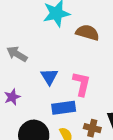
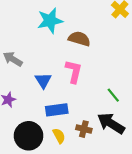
pink L-shape: (82, 84) -> (74, 71), moved

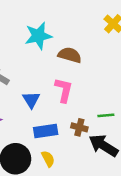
green line: (113, 95) -> (106, 115), turned -56
brown cross: (84, 129) -> (79, 127), moved

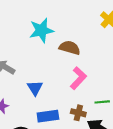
pink L-shape: (64, 90) -> (78, 78), moved, turned 30

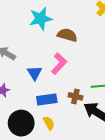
pink L-shape: (78, 78) -> (59, 64), moved

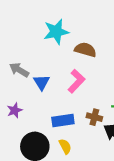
blue triangle: (34, 73) -> (42, 82), moved

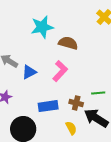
blue triangle: (42, 82) -> (29, 72), turned 35
yellow semicircle: (65, 146) -> (71, 128), moved

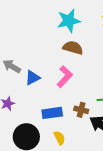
cyan star: (42, 27) -> (69, 21), moved
yellow semicircle: (71, 128) -> (59, 138), moved

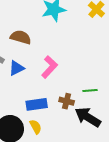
brown semicircle: (73, 48) -> (21, 37), moved
yellow semicircle: (59, 138) -> (36, 127), moved

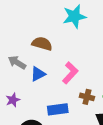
brown cross: (67, 101) -> (87, 97), moved

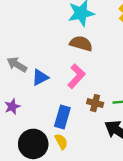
brown semicircle: (42, 44) -> (81, 44), moved
blue rectangle: (58, 109) -> (62, 117), turned -66

